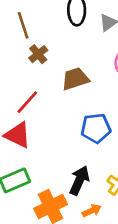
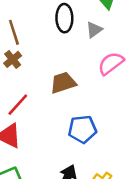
brown cross: (38, 54) -> (13, 59), moved

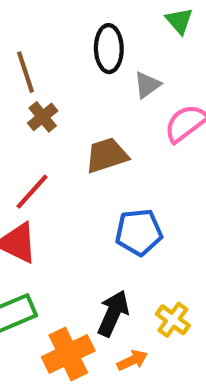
gray triangle: (94, 30) -> (147, 85), moved
brown cross: (13, 59) -> (43, 117), moved

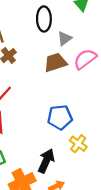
brown trapezoid: (107, 155) -> (55, 62), moved
yellow cross: (173, 320) -> (78, 144), moved

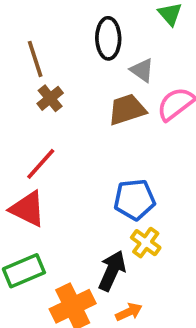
gray triangle: (64, 38) -> (142, 70), turned -49
yellow cross: (78, 144) -> (146, 243), moved

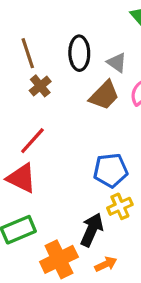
black ellipse: (108, 38) -> (79, 53), moved
brown trapezoid: (127, 110) -> (104, 95), turned 152
yellow cross: (146, 243) -> (120, 206), turned 30

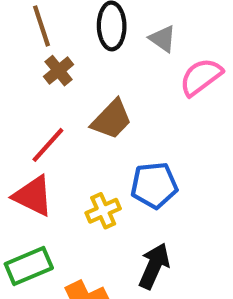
brown trapezoid: (104, 95) -> (112, 119), moved
yellow cross: (120, 206) -> (103, 211), moved
black arrow: (92, 230) -> (154, 266), moved

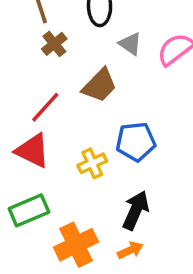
gray triangle: (163, 39) -> (130, 44), moved

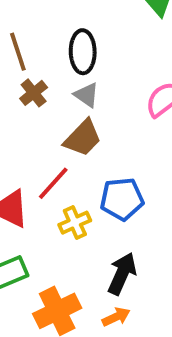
gray triangle: (130, 44) -> (87, 95), moved
red line: (45, 107) -> (53, 183), moved

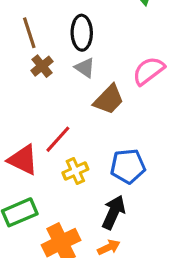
brown trapezoid: (83, 138) -> (109, 99), moved
blue pentagon: (122, 199) -> (128, 166), moved

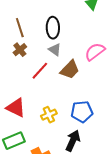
brown cross: (42, 66) -> (20, 50), moved
red line: (58, 139) -> (40, 71), moved

